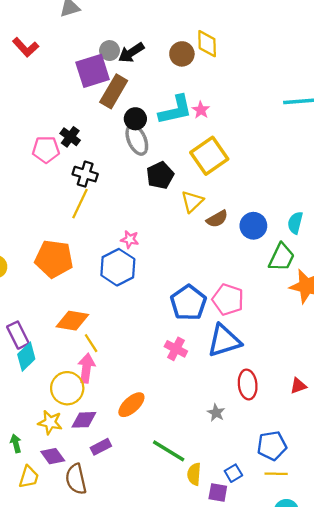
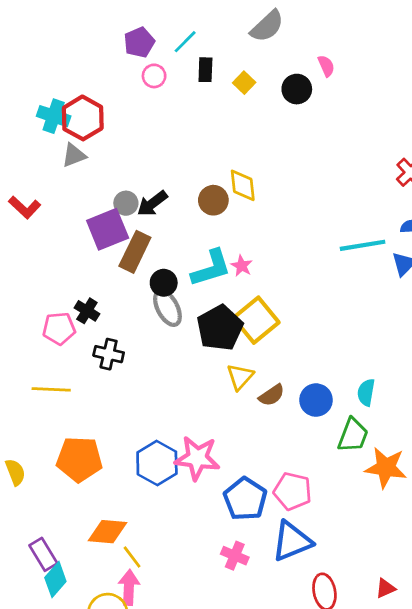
black pentagon: (160, 175) -> (220, 328), moved, size x1.4
yellow line: (80, 204) -> (51, 389), moved, turned 72
pink star: (130, 239) -> (197, 458), moved, size x2.0

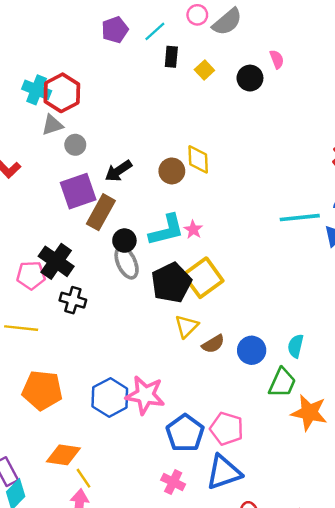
pink circle: (154, 76) -> (197, 15), moved
gray circle: (126, 203) -> (75, 145), moved
black cross: (87, 311) -> (56, 261), size x1.6

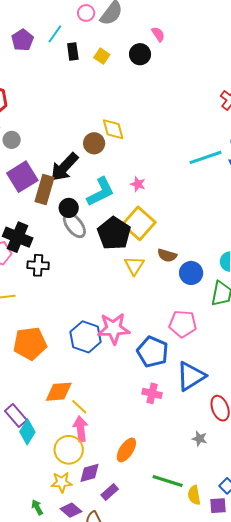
black arrow: (118, 171) -> (64, 167), moved, size x1.4
pink star: (193, 230) -> (138, 184), moved
brown semicircle: (213, 344) -> (167, 255), moved, turned 60
pink pentagon: (227, 429) -> (183, 324), moved

